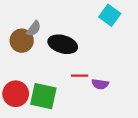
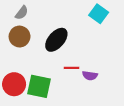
gray semicircle: (34, 29) -> (22, 13), moved
black ellipse: (63, 44) -> (56, 40), turned -65

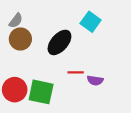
gray semicircle: (22, 13) -> (16, 21), moved
cyan square: (99, 14) -> (91, 22), moved

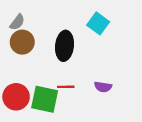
black ellipse: (59, 42) -> (65, 46), turned -35
red line: (76, 72) -> (66, 87), moved

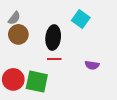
red line: (66, 87) -> (54, 59), moved
purple semicircle: (103, 87) -> (92, 65), moved

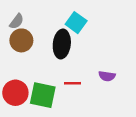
cyan square: (81, 19) -> (76, 23), moved
red line: (54, 59) -> (72, 83), moved

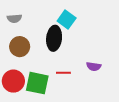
gray semicircle: (17, 21) -> (14, 18), turned 48
brown circle: (21, 40) -> (20, 47), moved

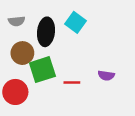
black ellipse: (54, 38) -> (46, 32), moved
green square: (37, 83) -> (42, 70), moved, turned -30

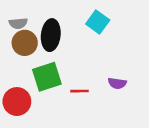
cyan square: (76, 22) -> (98, 22), moved
brown circle: (22, 53) -> (25, 43), moved

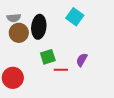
green square: (47, 77) -> (48, 57), moved, size x0.7
purple semicircle: (117, 83) -> (82, 60), moved, turned 112

